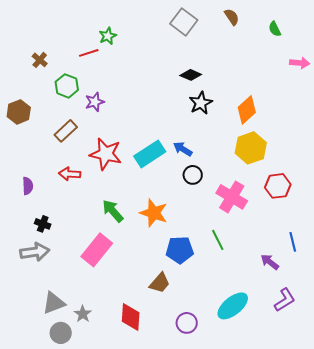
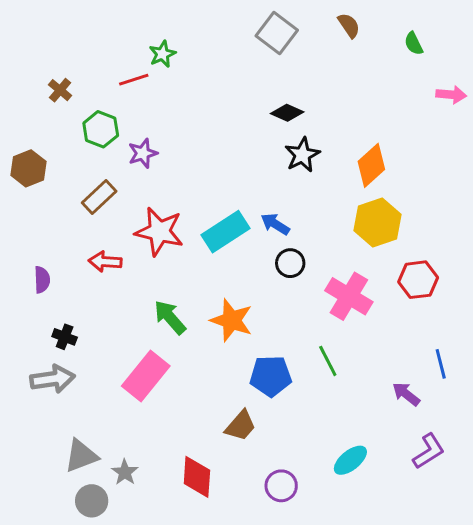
cyan ellipse: (233, 306) -> (350, 460), size x0.7

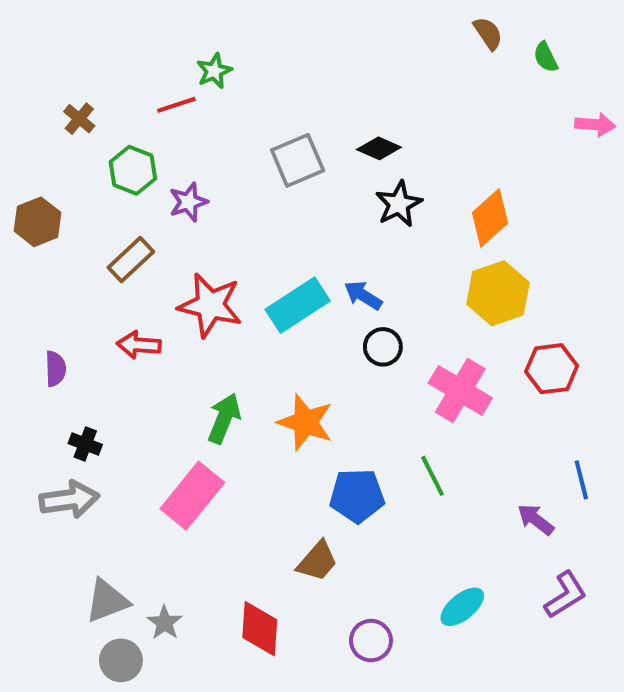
brown semicircle: (349, 25) -> (488, 33), moved
gray square: (277, 33) -> (298, 160), moved, turned 30
green arrow: (170, 317) -> (224, 418), turned 63

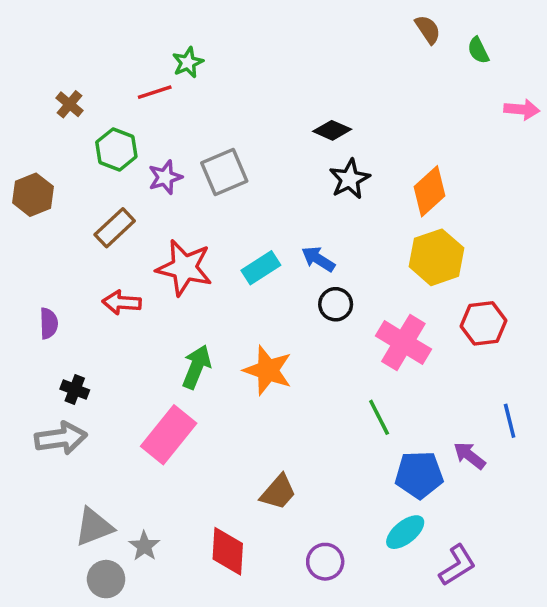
gray square: (298, 160) -> (224, 172), moved
cyan rectangle: (298, 305) -> (261, 268), size x0.7
blue pentagon: (357, 496) -> (419, 475), moved
purple L-shape: (565, 595) -> (457, 565), moved

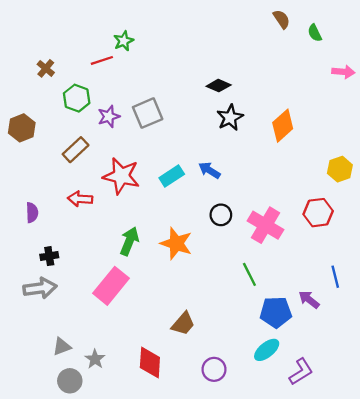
yellow hexagon: (436, 257) -> (340, 169), moved, size x0.7
black circle: (336, 304) -> (221, 215), moved
black cross: (75, 389) -> (49, 256), turned -30
gray triangle: (94, 527) -> (62, 346), size x0.7

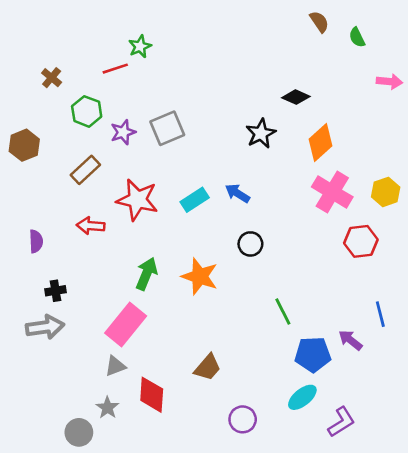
black diamond: (219, 86) -> (296, 97), moved
pink cross: (265, 225) -> (332, 192), moved
gray triangle: (62, 346) -> (115, 366), moved
red diamond: (150, 362) -> (152, 395), moved

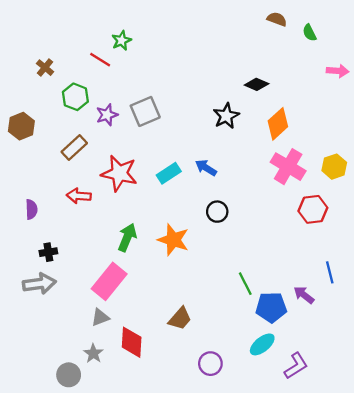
brown semicircle: (319, 22) -> (277, 19), turned -36
red line: (115, 69) -> (100, 60), turned 50
green line: (283, 312) -> (245, 284), moved

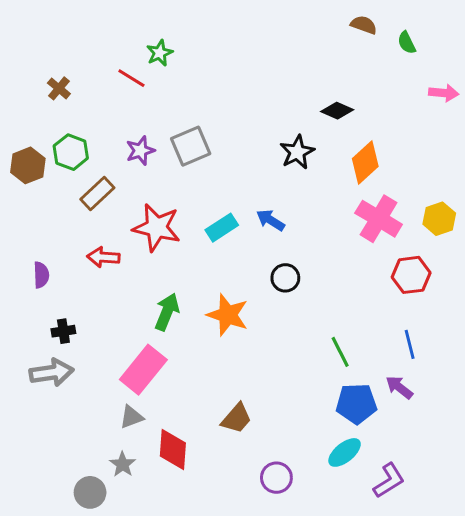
green hexagon: (75, 97) -> (71, 152), moved
blue line: (330, 272) -> (410, 344), moved
green line: (245, 284) -> (340, 352), moved

